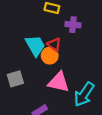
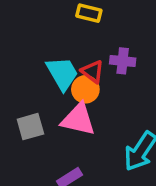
purple cross: (73, 25) -> (123, 61), moved
pink triangle: (59, 82) -> (78, 119), moved

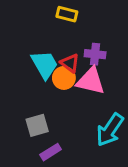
pink triangle: (78, 119) -> (91, 81), moved
gray square: (30, 127) -> (37, 125), moved

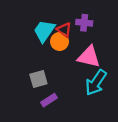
cyan trapezoid: (45, 65) -> (44, 31), turned -115
pink triangle: (91, 81) -> (89, 57), moved

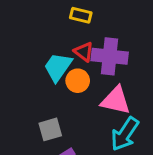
purple cross: (84, 23) -> (110, 56), size x1.6
red triangle: (64, 30) -> (84, 52), moved

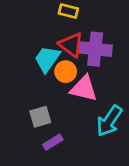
red triangle: (84, 52) -> (71, 45), size x1.4
pink triangle: (116, 100) -> (84, 89), moved

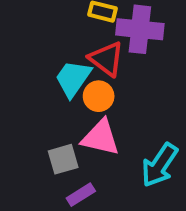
purple cross: (95, 49) -> (140, 29), moved
pink triangle: (84, 89) -> (101, 138), moved

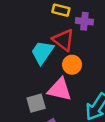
purple cross: (140, 29) -> (84, 21), size x0.6
orange circle: (99, 96) -> (72, 65), moved

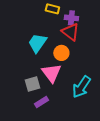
red triangle: (63, 40) -> (70, 32), moved
pink triangle: (60, 89) -> (51, 73), turned 40

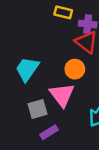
cyan trapezoid: (37, 43) -> (27, 69), moved

